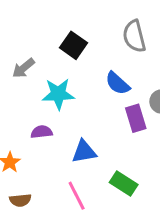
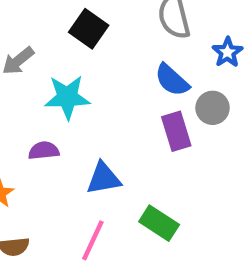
blue semicircle: (118, 83) -> (172, 80), moved
pink line: (77, 196) -> (93, 240), turned 52

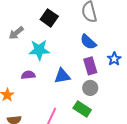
blue star: (227, 52) -> (114, 59), moved
gray circle: (213, 108) -> (90, 88), moved
blue triangle: (104, 178) -> (62, 76), moved

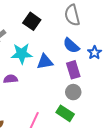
blue star: (114, 59) -> (94, 53), moved
blue triangle: (62, 76) -> (45, 62), moved

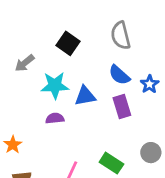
purple semicircle: (11, 79) -> (55, 118), moved
gray circle: (73, 92) -> (151, 153), moved

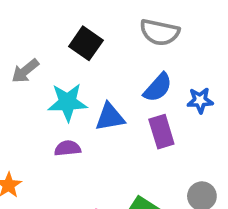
gray semicircle: (121, 36) -> (160, 32), turned -64
blue semicircle: (119, 75) -> (158, 88), turned -90
blue star: (150, 84) -> (200, 100), turned 30

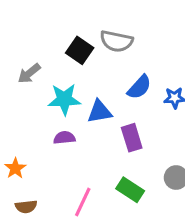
gray semicircle: (160, 32) -> (116, 41), moved
purple rectangle: (161, 132) -> (132, 138), moved

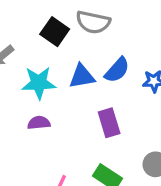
blue triangle: (100, 112) -> (82, 76), moved

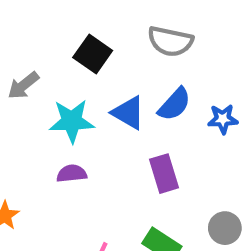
gray semicircle: (93, 22) -> (170, 41), moved
blue triangle: (82, 76) -> (128, 113), turned 40

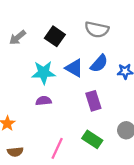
gray arrow: (23, 85) -> (18, 37), moved

